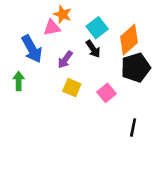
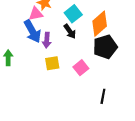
blue arrow: (32, 49) -> (32, 31), moved
purple arrow: (65, 60) -> (47, 40), turned -32
yellow square: (72, 88) -> (52, 63), turned -32

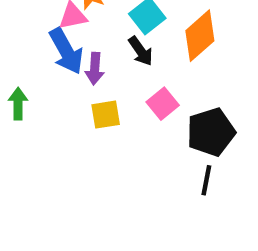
black pentagon: (105, 47) -> (211, 132), moved
pink square: (81, 68) -> (163, 104), moved

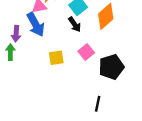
purple arrow: (95, 69) -> (16, 34), moved
black line: (206, 180) -> (98, 104), moved

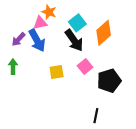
black arrow: (75, 24) -> (74, 40), size x1.5
purple arrow: (16, 34) -> (18, 39), moved, turned 40

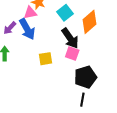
black arrow: (74, 40) -> (70, 38), moved
pink square: (85, 67) -> (72, 54), turned -32
black pentagon: (109, 81) -> (85, 77), moved

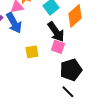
black line: (82, 100) -> (68, 92), turned -56

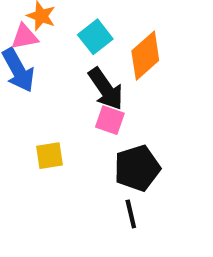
yellow square: (32, 52) -> (50, 156), moved
black line: (68, 92) -> (131, 214), turned 32

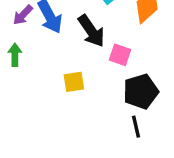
black arrow: (106, 89) -> (91, 31), moved

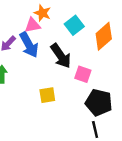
black pentagon: (141, 91) -> (99, 102), turned 30

